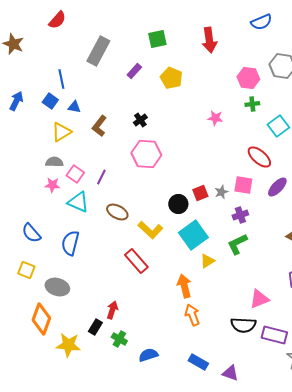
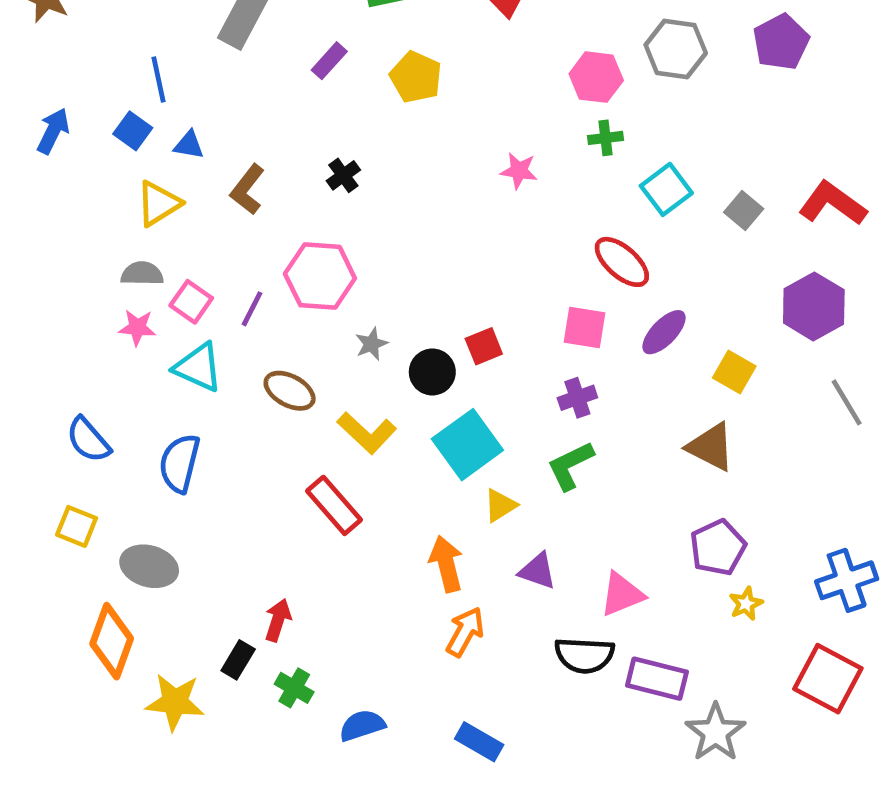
pink hexagon: (146, 154) -> (320, 276), moved
gray star: (221, 192) -> (371, 344), moved
orange arrow: (192, 315) -> (465, 632), turned 50
purple triangle: (230, 373) -> (538, 571), moved

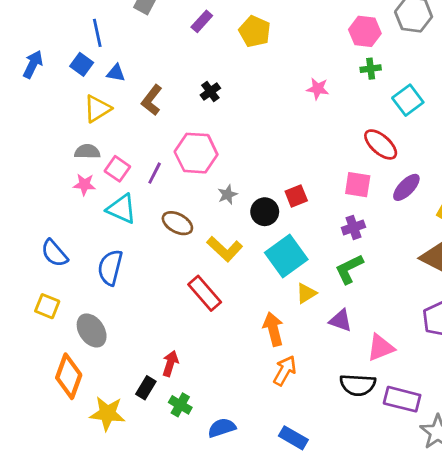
gray ellipse: (149, 566) -> (92, 330), turned 40
purple triangle: (538, 571) -> (341, 320), moved

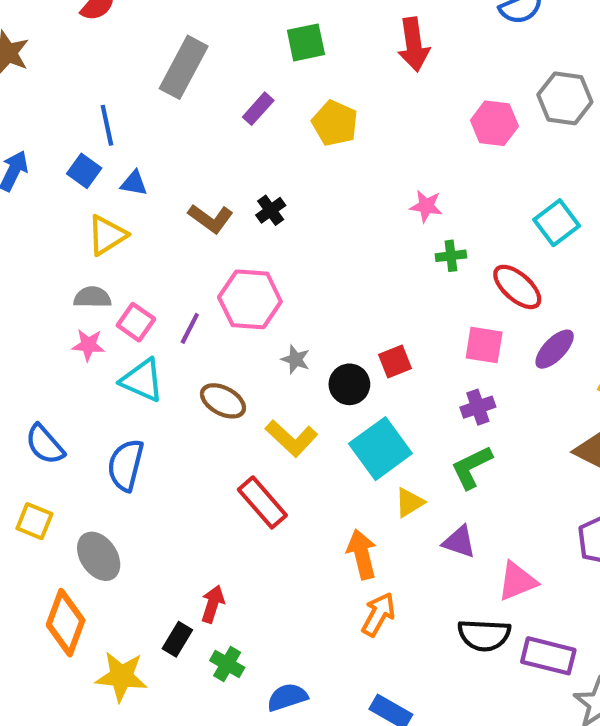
green cross: (371, 69) -> (451, 256), moved
brown L-shape: (152, 100) -> (211, 219), moved, turned -92
gray star: (228, 195) -> (296, 359), turned -30

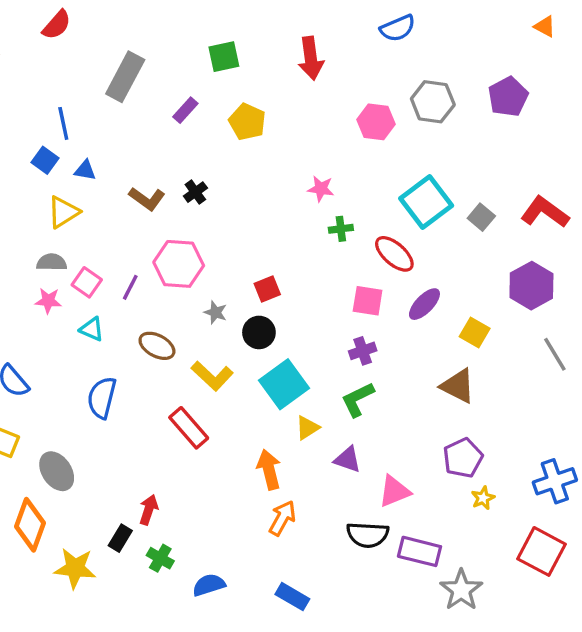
cyan square: (557, 223) -> (426, 202), size x1.4
red square: (395, 362) -> (267, 289), moved
cyan triangle: (142, 380) -> (92, 329), size x0.7
blue semicircle: (126, 465) -> (102, 398), moved

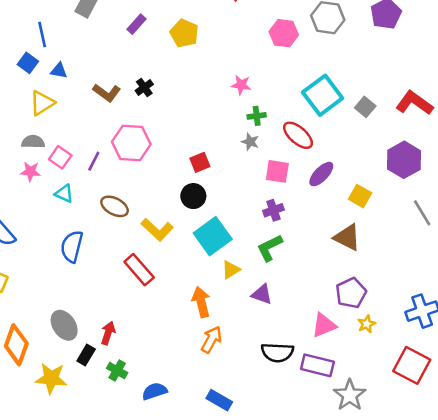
gray star: (215, 312) -> (250, 142), moved
gray ellipse: (57, 471) -> (64, 325), moved
pink triangle: (394, 491) -> (324, 325), moved

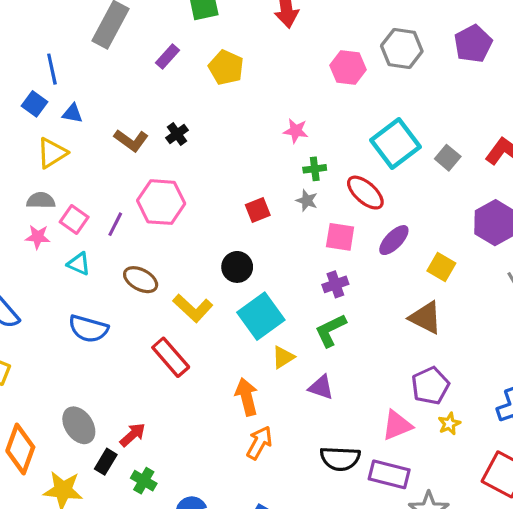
red square: (200, 162) -> (258, 210), moved
blue semicircle: (72, 246) -> (88, 329), turned -88
red arrow: (108, 333) -> (133, 435), turned 30

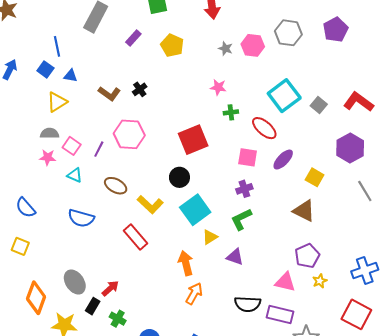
gray star: (307, 200) -> (226, 49), moved
red square: (258, 210) -> (193, 140), size x1.8
pink triangle: (397, 425) -> (285, 282), turned 35

